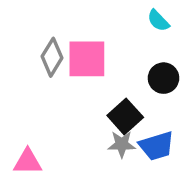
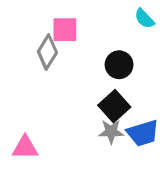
pink square: (87, 59) -> (65, 30), moved, size x0.7
black circle: (163, 78) -> (119, 65), moved

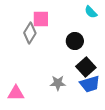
black square: (114, 106) -> (86, 67), moved
gray star: (111, 132) -> (58, 83), moved

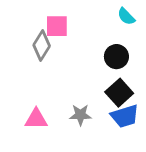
black circle: (75, 41) -> (116, 57), moved
pink triangle: (16, 93) -> (36, 119), moved

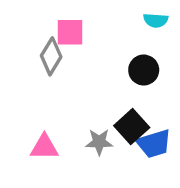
cyan semicircle: (126, 16) -> (156, 20), turned -42
black square: (119, 93) -> (132, 127), moved

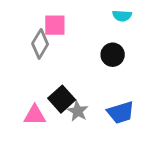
black square: (132, 127) -> (62, 99), moved
gray star: (99, 142) -> (78, 111), turned 30

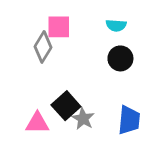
cyan semicircle: (122, 16) -> (116, 25), moved
blue trapezoid: (121, 112) -> (129, 120), turned -68

